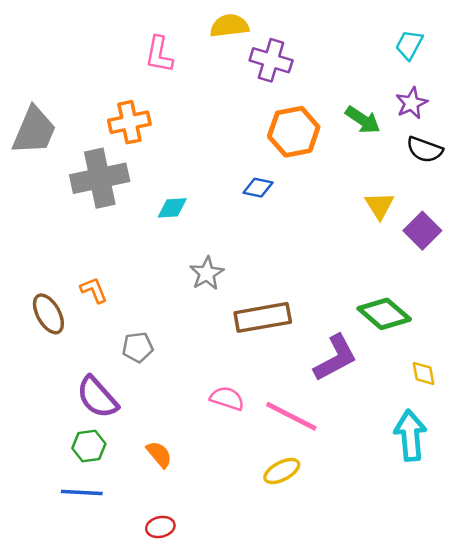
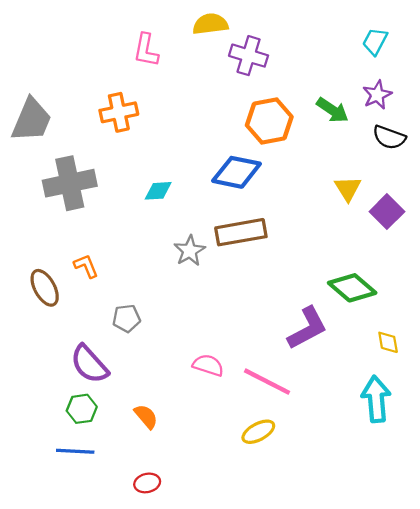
gray cross: (100, 178) -> (70, 183), moved
blue diamond: (258, 188) -> (237, 172), size x1.8
brown rectangle: (263, 317) -> (241, 232), moved

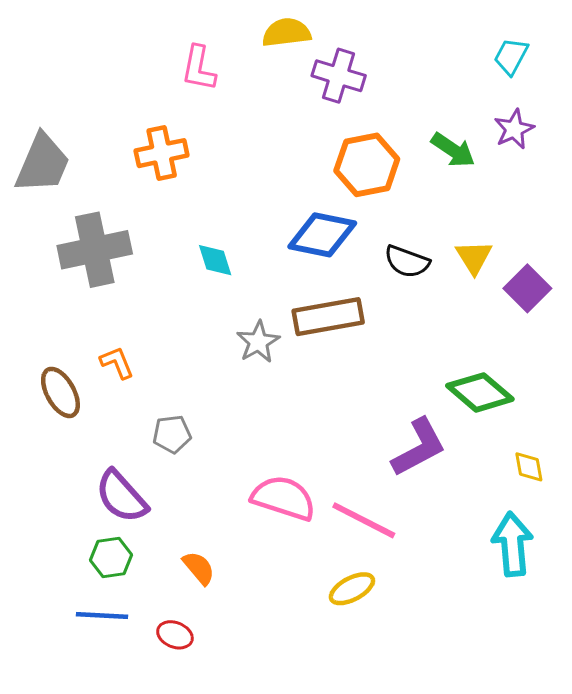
black semicircle: (389, 137) -> (407, 262), moved
cyan diamond: (158, 191) -> (215, 260), turned 76
pink semicircle: (208, 365) -> (284, 498), size x1.5
red ellipse: (147, 483) -> (175, 635), moved, turned 35

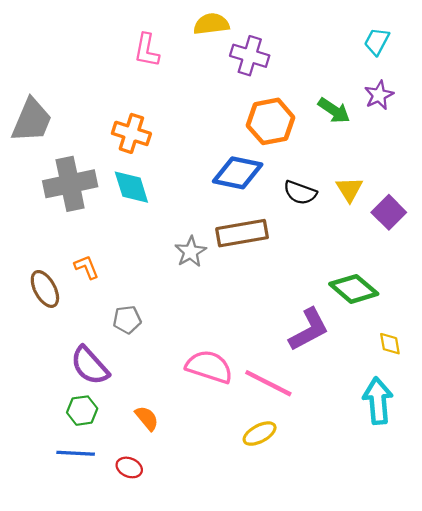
orange cross: (162, 153) -> (131, 133), moved, turned 30
cyan diamond: (215, 260) -> (131, 187), moved, size x1.4

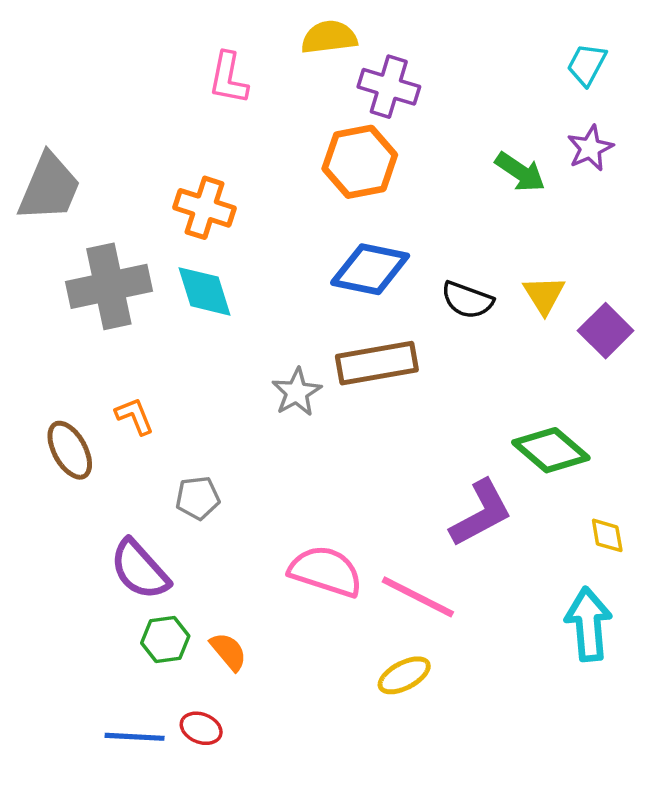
orange hexagon: (271, 121) -> (360, 162), moved
green hexagon: (82, 411) -> (165, 640), moved
blue line: (76, 453) -> (135, 737), moved

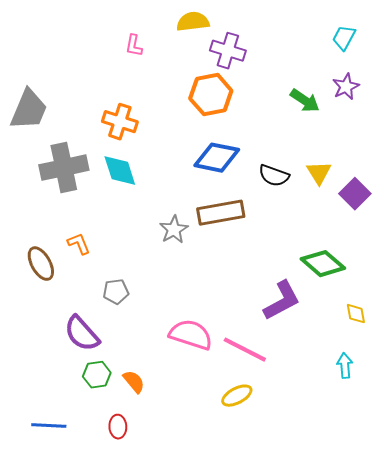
pink L-shape: (228, 78) -> (134, 46), size x0.7
cyan arrow: (588, 624) -> (345, 366), size x0.6
red ellipse: (201, 728) -> (118, 427), turned 65
blue line: (135, 737) -> (49, 426), moved

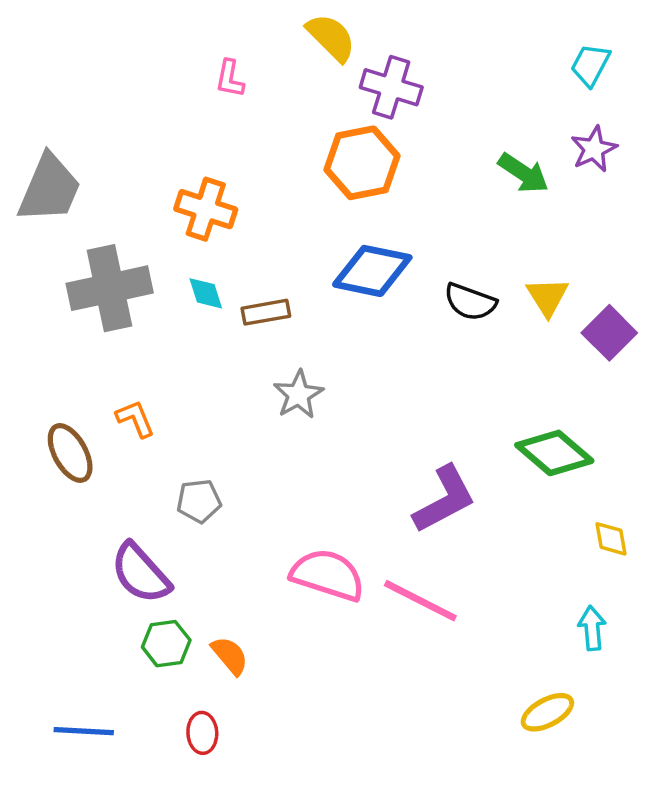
yellow semicircle: (193, 22) -> (331, 37), turned 52
cyan diamond: (120, 171) -> (206, 293), size x0.6
brown rectangle: (221, 213) -> (266, 312), moved, size x0.6
purple L-shape: (282, 301) -> (444, 499), moved
yellow ellipse: (237, 396) -> (547, 712), moved

